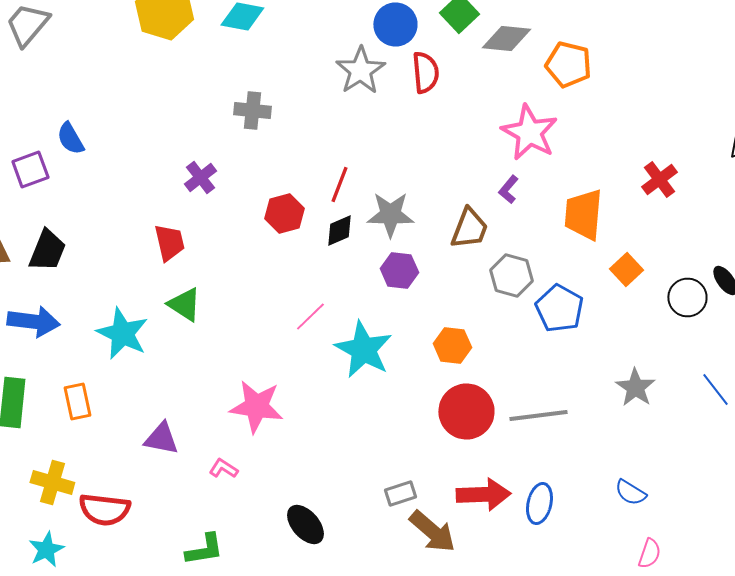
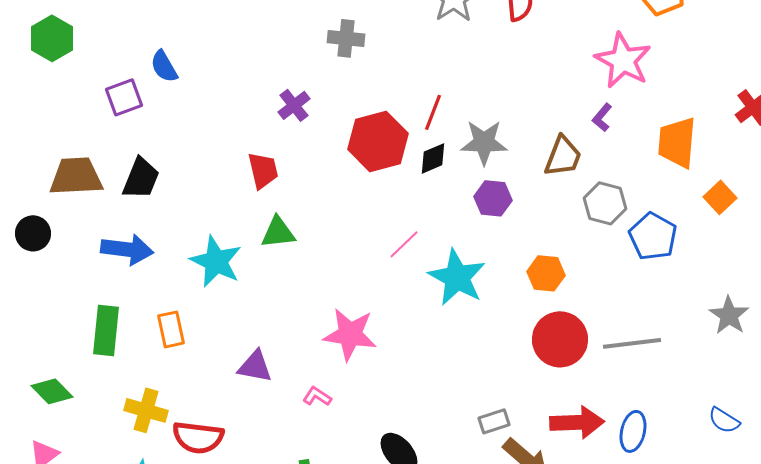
red hexagon: (284, 214) -> (378, 141), size x1.5
green triangle: (184, 304) -> (278, 232), turned -39

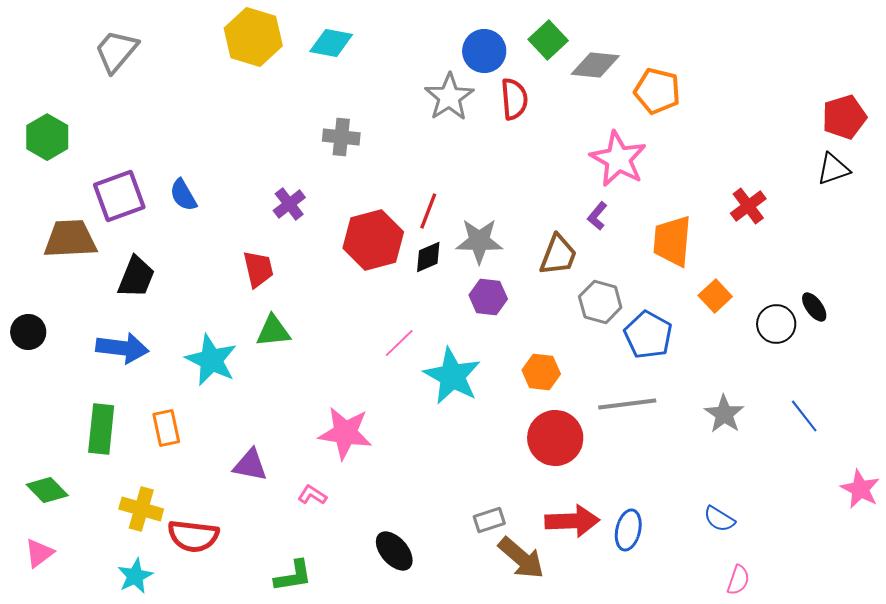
blue semicircle: (164, 66) -> (183, 195), moved
purple square: (124, 97) -> (119, 196), size x1.4
brown trapezoid: (76, 176) -> (70, 239), moved
gray line: (632, 343) -> (627, 404), moved

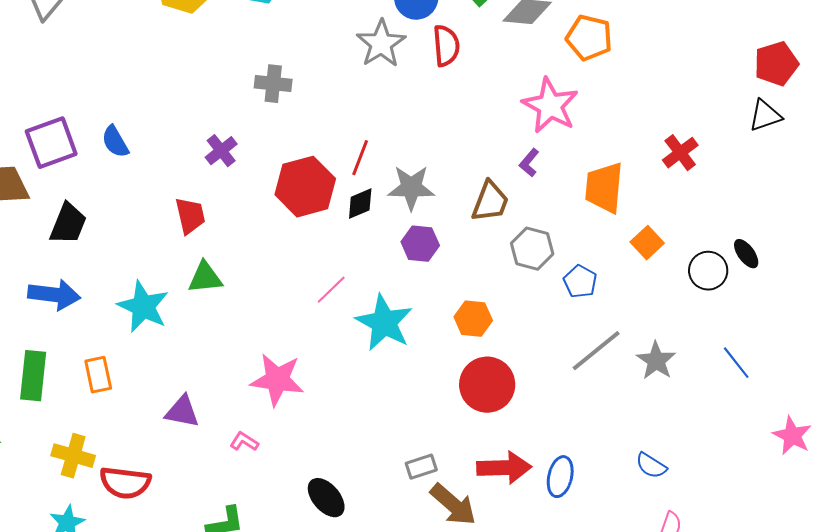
blue pentagon: (648, 335) -> (580, 282), size x0.7
gray line: (627, 404) -> (596, 351), moved, turned -32

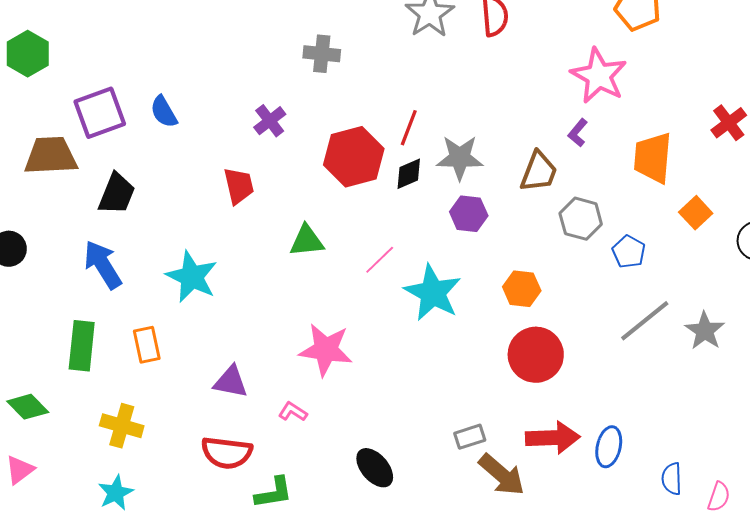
green triangle: (205, 278) -> (307, 241), moved
blue arrow: (54, 295) -> (103, 265), turned -129
blue semicircle: (651, 466) -> (672, 479), moved, turned 56
red semicircle: (125, 483) -> (227, 453), moved

